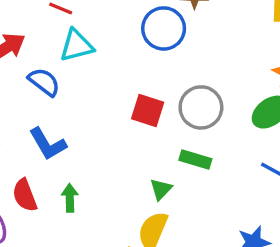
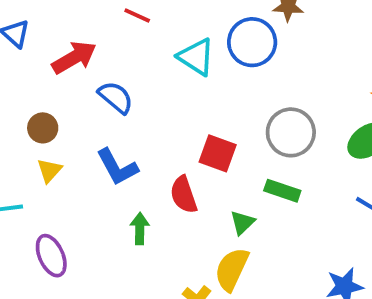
cyan triangle: (77, 46) -> (196, 57), moved, turned 45
red square: (148, 111) -> (218, 153), moved
red semicircle: (25, 195) -> (184, 195), moved

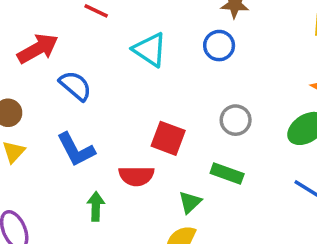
blue circle: (252, 42) -> (219, 46), moved, size x0.7
gray circle: (291, 132) -> (236, 120), size x0.7
red semicircle: (184, 195) -> (136, 176), turned -72

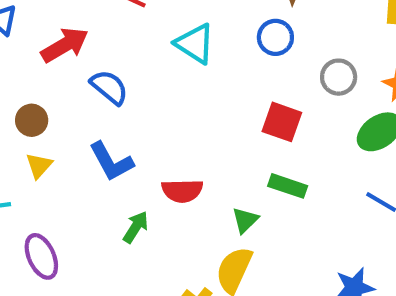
gray circle: (236, 120) -> (339, 77), moved
red square: (168, 138) -> (282, 122), moved
green arrow: (96, 206) -> (136, 227), turned 32

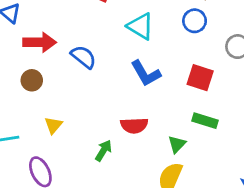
red arrow: (65, 45) -> (40, 42), moved, turned 32
blue L-shape: (111, 162) -> (146, 73), moved
yellow triangle: (39, 166) -> (53, 125), moved

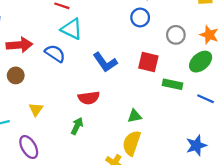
cyan triangle: (141, 26) -> (72, 29), moved
green rectangle: (205, 121) -> (172, 84), moved
red semicircle: (134, 125) -> (89, 98), moved
green triangle: (177, 144) -> (135, 116), turned 40

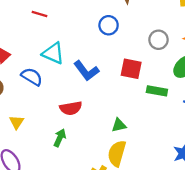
blue circle: (140, 17) -> (109, 25), moved
cyan triangle: (72, 29) -> (53, 53), moved
blue semicircle: (55, 53) -> (32, 77), moved

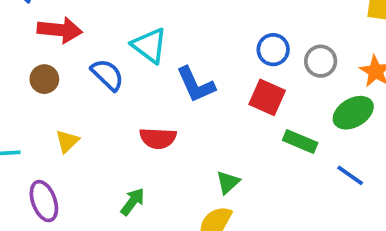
blue circle: (109, 25) -> (273, 50), moved
green triangle: (119, 125) -> (228, 182), turned -42
green arrow: (60, 138) -> (133, 202), moved

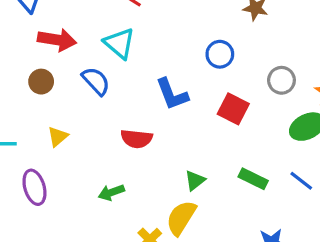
cyan triangle: (149, 45) -> (119, 43), moved
blue circle: (273, 50) -> (220, 54), moved
green rectangle: (300, 141) -> (253, 179), moved
green arrow: (133, 202) -> (111, 192), turned -150

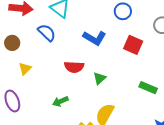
brown circle: (41, 82) -> (12, 43), moved
blue L-shape: (172, 94) -> (95, 38), turned -35
green triangle: (195, 180) -> (100, 78), moved

